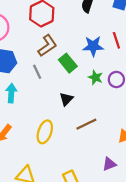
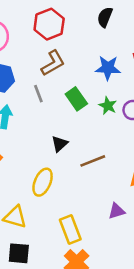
green rectangle: (68, 63) -> (76, 99), moved
black triangle: (66, 99) -> (60, 144), moved
yellow ellipse: (45, 132) -> (43, 182), moved

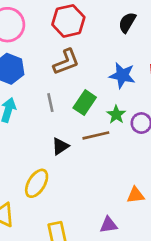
gray line: (38, 94) -> (50, 103), moved
green rectangle: (76, 99) -> (85, 103), turned 60
brown line: (93, 161) -> (96, 135), moved

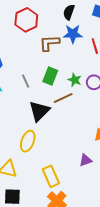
brown L-shape: (66, 62) -> (49, 43), moved, turned -150
blue star: (122, 75) -> (73, 34), moved
black triangle: (60, 146) -> (39, 111), size x1.6

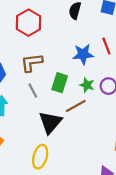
blue star: (73, 34) -> (83, 54), moved
brown L-shape: (49, 43) -> (32, 63), moved

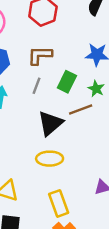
gray line: (33, 90) -> (37, 86), turned 40
yellow ellipse: (40, 157) -> (50, 159), moved, turned 65

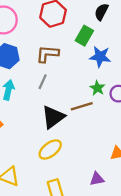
green rectangle: (67, 82) -> (84, 36), moved
yellow ellipse: (50, 159) -> (50, 149), turned -40

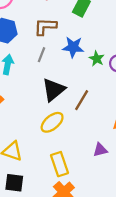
blue star: (100, 57) -> (73, 47), moved
brown line: (82, 106) -> (82, 100), moved, turned -40

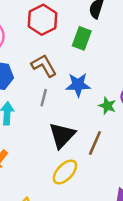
brown L-shape: (45, 27) -> (44, 66), turned 65
green star: (97, 59) -> (107, 106), moved

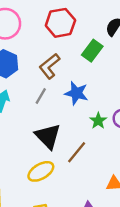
brown L-shape: (44, 66) -> (49, 66), turned -115
black triangle: (62, 135) -> (48, 136), turned -44

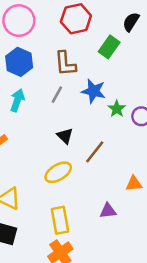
brown L-shape: (49, 66) -> (65, 64), turned -55
green star: (98, 121) -> (117, 109), moved
black triangle: (48, 136) -> (65, 136), size x0.6

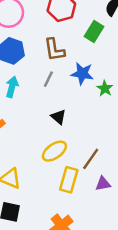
brown line: (95, 152) -> (91, 159), moved
yellow rectangle: (60, 220) -> (69, 180), moved, turned 30

